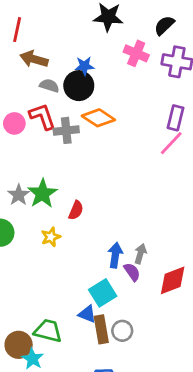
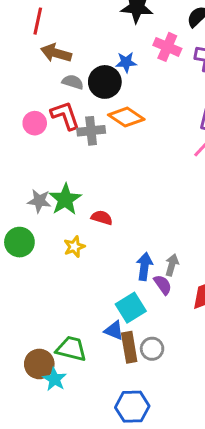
blue star: (84, 66) -> (126, 62), moved
gray star: (19, 195) -> (39, 201), turned -30
red semicircle: (76, 210) -> (102, 218), turned -96

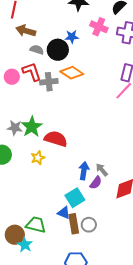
red semicircle: (102, 218) -> (56, 139), size x1.6
gray arrow: (172, 265) -> (102, 170), turned -56
purple semicircle: (163, 285) -> (96, 183), turned 72

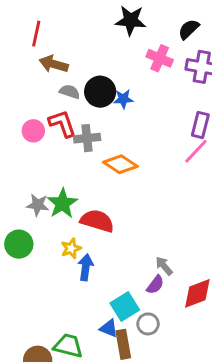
blue star: (72, 37) -> (123, 99), moved
orange diamond: (72, 73) -> (120, 164), moved
blue arrow: (84, 171) -> (86, 267), moved
gray circle: (89, 225) -> (148, 324), moved

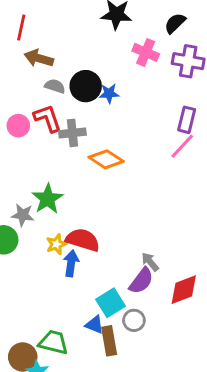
gray star: (38, 205) -> (23, 215), moved
red semicircle: (97, 221) -> (83, 240), moved
purple semicircle: (155, 285) -> (141, 281), size x1.4

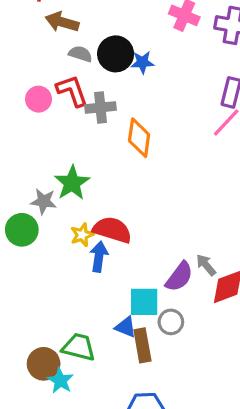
orange diamond: (106, 159) -> (139, 138), turned 64
gray arrow: (150, 262) -> (206, 265), moved
cyan square: (111, 303) -> (144, 302), turned 32

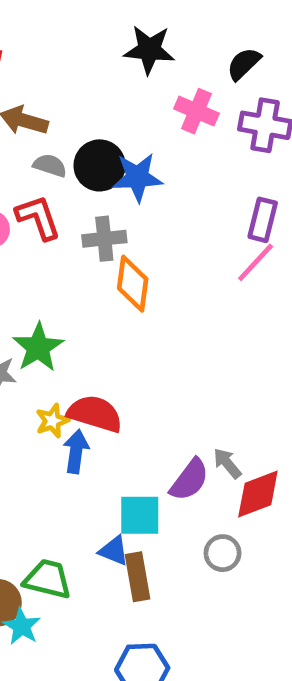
blue star: (142, 62) -> (137, 177), size x1.5
gray cross: (101, 108) -> (104, 239), moved
gray circle: (171, 322) -> (223, 553), moved

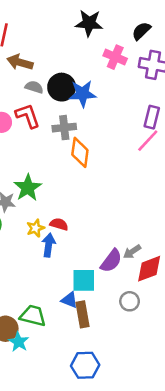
red semicircle: (95, 414) -> (59, 224), size x0.6
gray arrow: (227, 463) -> (132, 252), turned -84

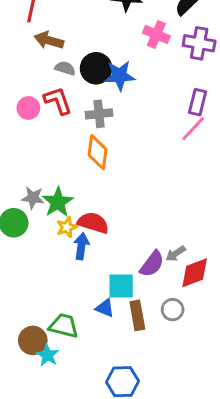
orange diamond: (80, 152) -> (98, 152), moved
green star: (28, 188) -> (58, 202), moved
red semicircle: (59, 224) -> (93, 223), size x1.5
brown rectangle: (83, 314) -> (137, 315), moved

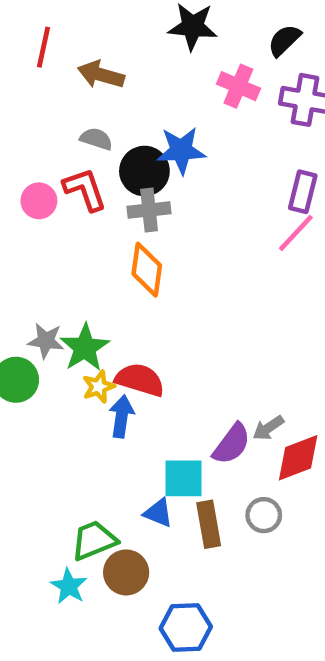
brown arrow: (49, 40) -> (101, 75), moved
black circle: (96, 68) -> (144, 171), moved
green trapezoid: (64, 326) -> (94, 540), turned -36
brown circle: (33, 340) -> (126, 572), moved

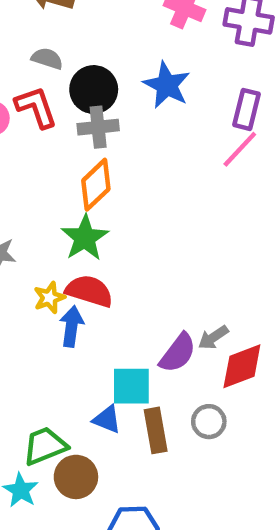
blue star: (181, 150) -> (167, 85), moved, turned 30
orange diamond: (147, 270) -> (96, 185), turned 39
green star: (85, 348) -> (85, 238), moved

